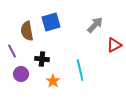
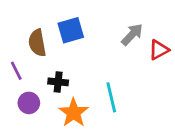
red triangle: (114, 45) -> (159, 50), moved
orange star: (53, 81) -> (74, 113), size x1.5

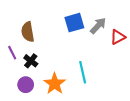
blue square: (71, 30) -> (74, 23), moved
black cross: (58, 82) -> (31, 61), moved, turned 32
purple circle: (29, 103) -> (26, 85), moved

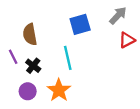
gray arrow: (98, 26) -> (118, 15), moved
cyan line: (83, 72) -> (68, 58), moved

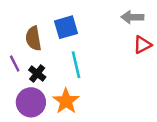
gray arrow: (118, 15) -> (132, 17), turned -132
blue square: (80, 24) -> (66, 27), moved
purple circle: (28, 91) -> (31, 102), size x1.5

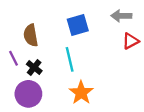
blue square: (66, 27) -> (78, 25), moved
orange star: (66, 101) -> (81, 93), moved

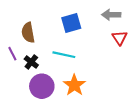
red triangle: (131, 41) -> (120, 38), turned -35
cyan line: (70, 59) -> (64, 55), turned -65
purple circle: (28, 94) -> (42, 86), moved

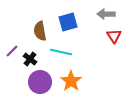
brown semicircle: (28, 33) -> (40, 31), moved
purple line: (12, 54) -> (12, 51), turned 72

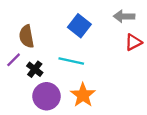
blue square: (68, 22) -> (79, 26), turned -36
brown semicircle: (40, 31) -> (27, 36), moved
red triangle: (114, 36) -> (133, 42), turned 35

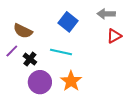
brown semicircle: (27, 36) -> (23, 31), turned -54

